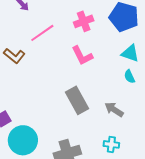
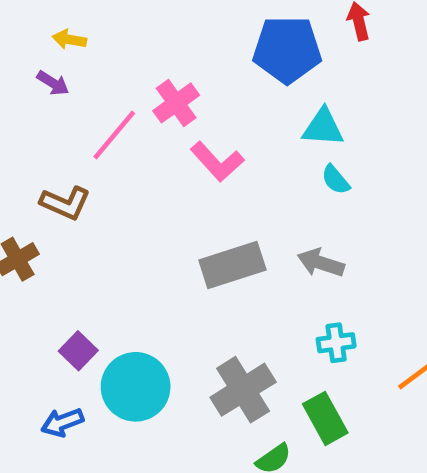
pink cross: (84, 21) -> (176, 103), moved
gray rectangle: (77, 100) -> (232, 265), turned -64

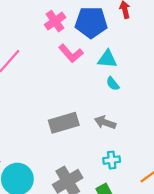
pink cross: (176, 103) -> (55, 21), moved
pink L-shape: (217, 162) -> (71, 53), moved

